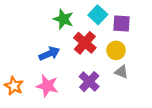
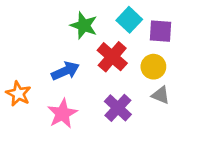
orange star: (14, 86) -> (18, 94), moved
pink star: (47, 86) -> (62, 114), turned 30

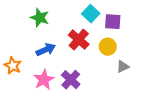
green star: (84, 25) -> (40, 18), moved
gray triangle: (161, 95) -> (123, 67), moved, turned -48
purple cross: (118, 108) -> (71, 80), moved

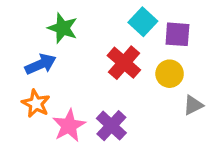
blue arrow: (46, 50) -> (41, 64), moved
orange star: (13, 66) -> (36, 104), moved

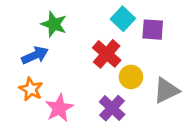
yellow circle: (170, 74) -> (131, 77), moved
gray triangle: (193, 105) -> (166, 90), size x1.5
purple cross: (111, 126) -> (112, 108), moved

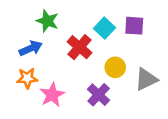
cyan square: (123, 19) -> (105, 28), moved
red cross: (107, 54) -> (80, 47), moved
orange star: (31, 89) -> (27, 78), turned -30

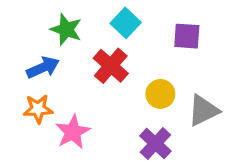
cyan square: (105, 28) -> (126, 23), moved
purple cross: (99, 95) -> (155, 144), moved

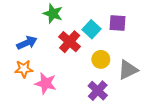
cyan square: (126, 23) -> (91, 29), moved
green star: (66, 29) -> (53, 14), moved
pink star: (73, 132) -> (46, 83), turned -30

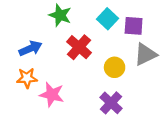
cyan square: (91, 29) -> (107, 19), moved
gray triangle: (128, 70) -> (145, 54), moved

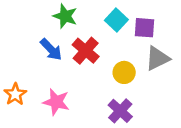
blue arrow: (30, 48) -> (51, 49), moved, turned 70
orange star: (27, 78) -> (15, 94), moved, turned -30

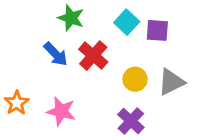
gray triangle: (157, 58) -> (171, 82), moved

